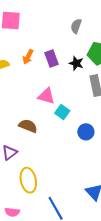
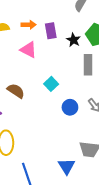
orange arrow: (28, 57) -> (29, 25), turned -128
pink triangle: (46, 96) -> (28, 50), moved

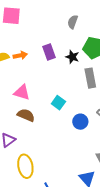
orange arrow: (29, 25) -> (20, 55), moved
pink triangle: (28, 50) -> (22, 92), moved

